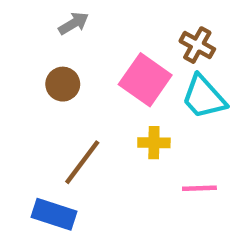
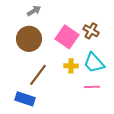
brown cross: (197, 45) -> (91, 31), moved
brown circle: (63, 84) -> (29, 39), size x1.6
cyan trapezoid: (204, 97) -> (94, 63), moved

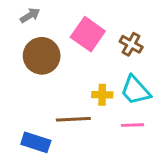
gray arrow: (34, 11) -> (30, 15), moved
pink square: (67, 37) -> (88, 34), moved
brown line: (38, 75) -> (73, 119), moved, turned 50

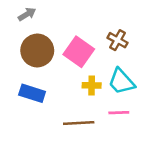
pink square: (88, 34) -> (79, 52), moved
brown line: (73, 119) -> (79, 123), moved
blue rectangle: (36, 142) -> (32, 93), moved

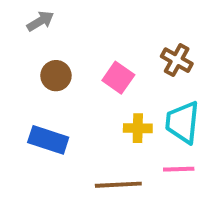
brown circle: (37, 50) -> (56, 76), size x0.6
pink square: (79, 52) -> (118, 78), size x0.7
cyan trapezoid: (121, 82) -> (183, 122), turned 48

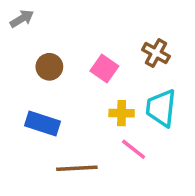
gray arrow: (40, 21) -> (22, 19), moved
pink line: (179, 169) -> (134, 149), moved, turned 40
brown line: (118, 185) -> (77, 168), moved

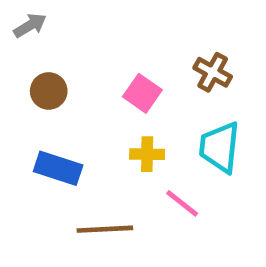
brown circle: (49, 67) -> (49, 91), moved
yellow cross: (122, 113) -> (147, 154), moved

